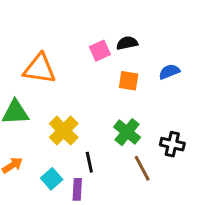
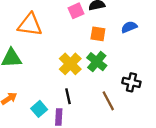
yellow cross: (64, 131) -> (70, 64), moved
green cross: (127, 132) -> (97, 62), moved

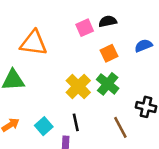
orange square: (98, 34) -> (109, 53), turned -35
cyan square: (39, 109) -> (44, 126), moved

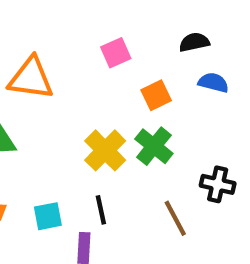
black semicircle: (108, 21) -> (194, 42), moved
blue semicircle: (143, 46) -> (213, 83), turned 36
cyan square: (44, 126) -> (48, 216), turned 30

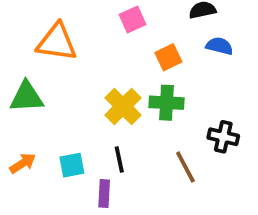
green cross: (154, 146) -> (166, 103), turned -36

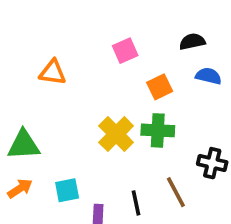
orange triangle: (57, 42) -> (53, 72), size x0.7
green triangle: (26, 97) -> (24, 145), moved
black line: (119, 159) -> (136, 203), moved

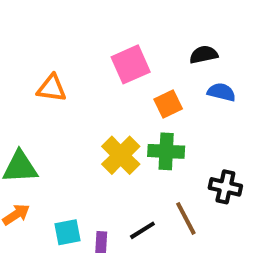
pink square: (125, 51) -> (131, 64), size x1.4
cyan square: (67, 190) -> (67, 232), moved
black line: (136, 203) -> (142, 230), turned 70

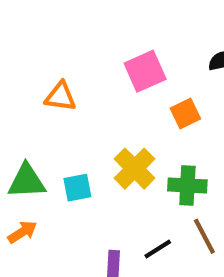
green cross: (166, 151) -> (187, 185), moved
cyan square: (67, 232) -> (77, 188), moved

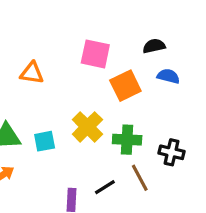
pink square: (145, 71) -> (95, 54), turned 36
orange square: (185, 114) -> (125, 86), size x1.4

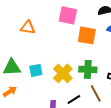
orange square: (125, 86) -> (87, 35), turned 36
yellow cross: (87, 127) -> (63, 73), moved

